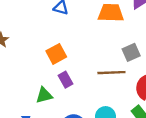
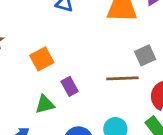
orange square: (56, 54) -> (42, 59), moved

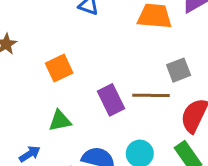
purple rectangle: (70, 86) -> (111, 100), moved, size x1.4

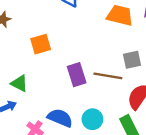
green triangle: (60, 121) -> (19, 83), moved, turned 30

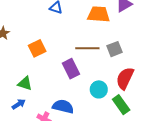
brown line: (108, 76) -> (87, 48), moved
cyan circle: (92, 119) -> (99, 89), moved

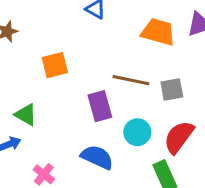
cyan circle: (99, 89) -> (137, 132), moved
blue semicircle: (63, 106) -> (97, 157), moved

